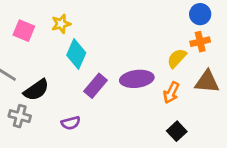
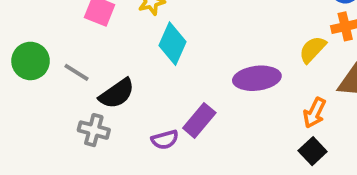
purple rectangle: (95, 86) -> (199, 120), moved
orange arrow: (171, 93) -> (314, 113), moved

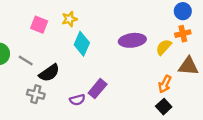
purple ellipse: (257, 78) -> (132, 40), moved

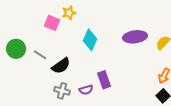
yellow star: (69, 19) -> (69, 13), moved
purple rectangle: (98, 89) -> (104, 80), turned -60
gray cross: (36, 94) -> (62, 91), moved

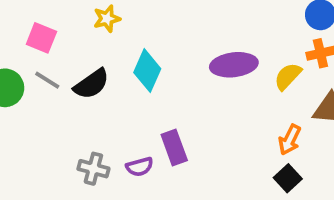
pink square: (52, 23) -> (41, 38), moved
gray line: (40, 55) -> (47, 80), moved
black semicircle: (61, 66) -> (91, 84), moved

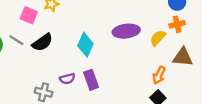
pink square: (41, 38) -> (29, 15), moved
cyan diamond: (147, 71) -> (85, 45), moved
purple semicircle: (140, 167) -> (67, 79), moved

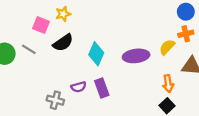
purple ellipse: (126, 31) -> (136, 56), moved
black semicircle: (42, 42) -> (63, 43), moved
orange arrow: (159, 75) -> (168, 84), turned -35

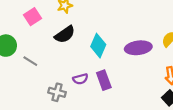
pink square: (41, 25) -> (33, 17), moved, turned 35
gray line: (29, 49) -> (30, 61), moved

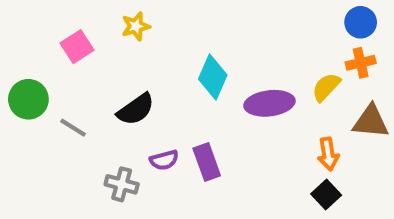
black semicircle: (65, 34) -> (136, 109), moved
cyan diamond: (98, 46) -> (213, 77), moved

